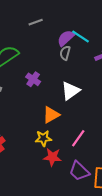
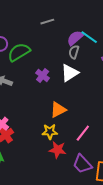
white triangle: (70, 91) -> (70, 73), moved

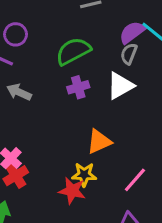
green semicircle: (19, 52) -> (73, 51), moved
purple cross: (43, 76) -> (78, 87), turned 32
red star: (58, 150) -> (72, 191), moved

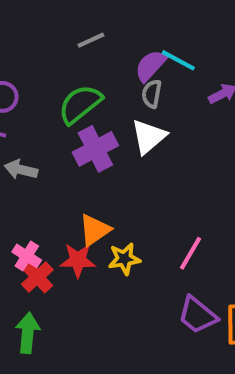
purple cross: (78, 87) -> (95, 149), size x1.5
orange triangle: (99, 142) -> (95, 230), moved
red star: (72, 191) -> (78, 260), moved

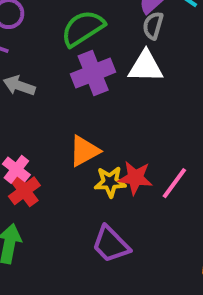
white triangle: (149, 137) -> (146, 66), turned 36
red star: (78, 260) -> (135, 178), moved
purple trapezoid: (198, 315) -> (111, 244), moved

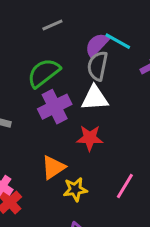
gray semicircle: (153, 25) -> (98, 66), size x1.4
red star: (135, 178) -> (90, 138), moved

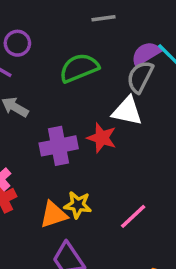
purple cross: (55, 107) -> (59, 146), moved
red star: (90, 138) -> (102, 138), moved
orange triangle: (53, 167) -> (54, 215), moved

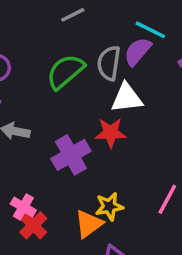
purple semicircle: (146, 53) -> (138, 52), moved
gray semicircle: (140, 77) -> (109, 63), moved

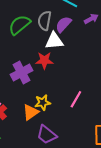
purple semicircle: (138, 52) -> (63, 24), moved

